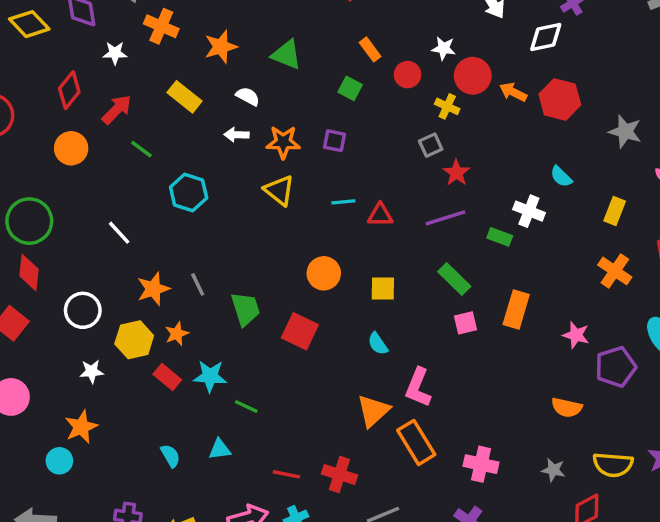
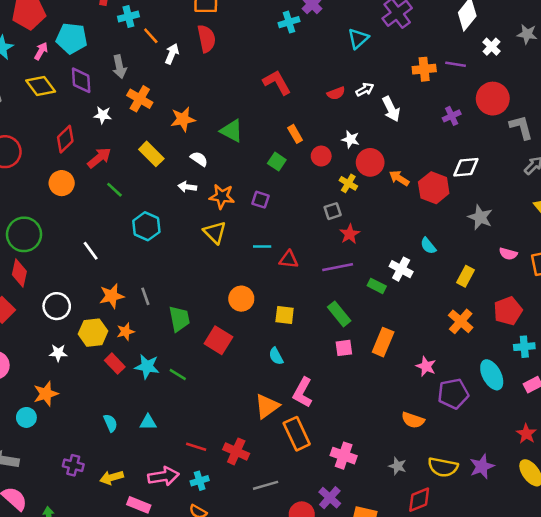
white diamond: (546, 37) -> (466, 167), moved
green line: (246, 407) -> (178, 375), moved

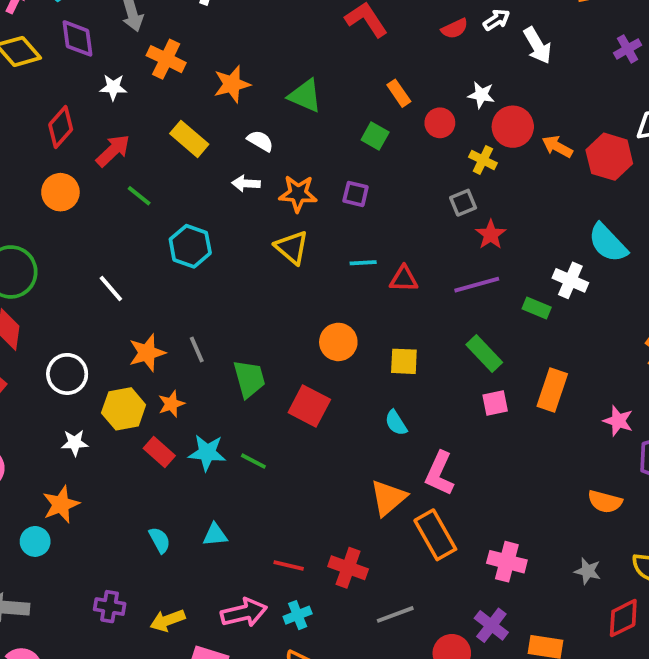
cyan semicircle: (428, 246) -> (608, 243), size x1.6

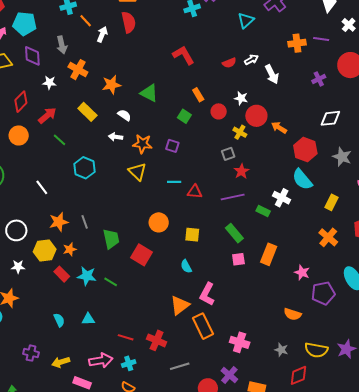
red hexagon: (609, 157) -> (305, 150), moved

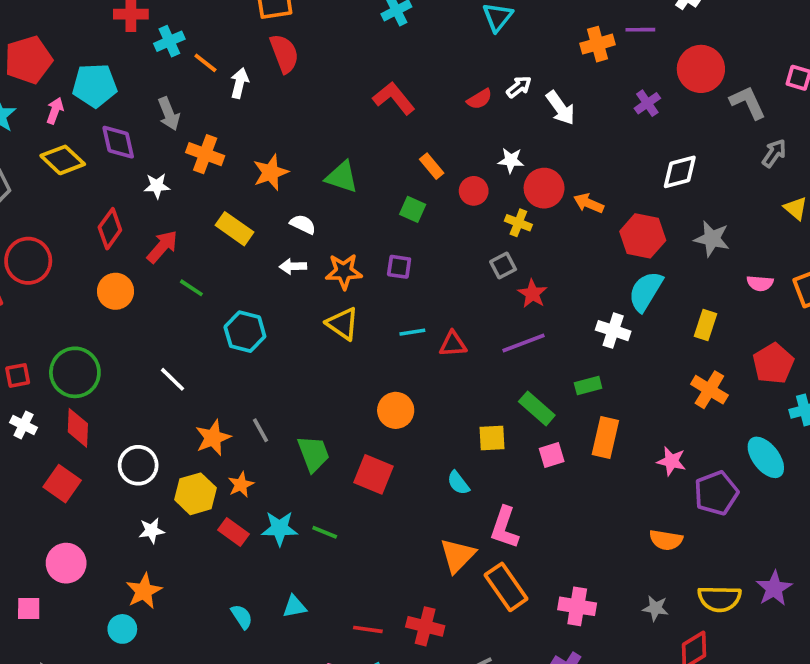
cyan semicircle: (302, 179) -> (646, 291), turned 80
green rectangle: (263, 211) -> (588, 386), moved, turned -32
yellow square: (192, 235) -> (492, 438), moved

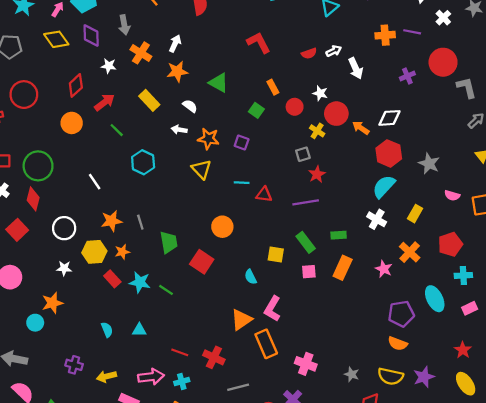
white arrow: (239, 83) -> (175, 43), moved
white diamond: (680, 172) -> (389, 118), moved
white cross: (613, 331) -> (377, 219), moved
pink star: (671, 461) -> (384, 269), moved
orange semicircle: (666, 540) -> (398, 344), moved

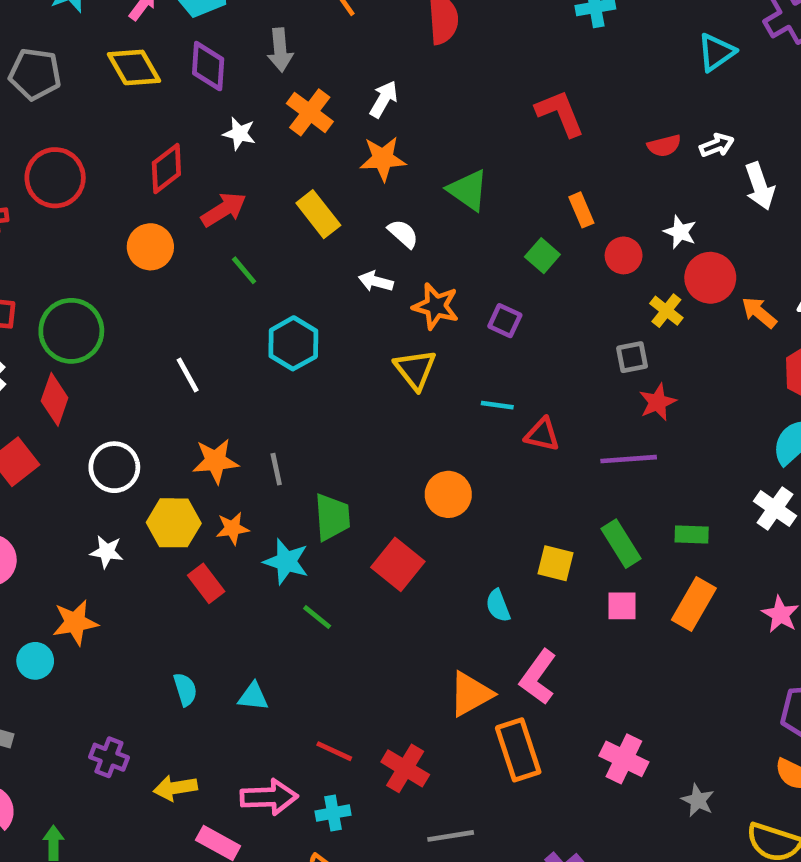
cyan star: (140, 282) -> (286, 562), moved
pink cross: (306, 364) -> (624, 759), moved
gray star: (352, 374) -> (698, 800), moved

